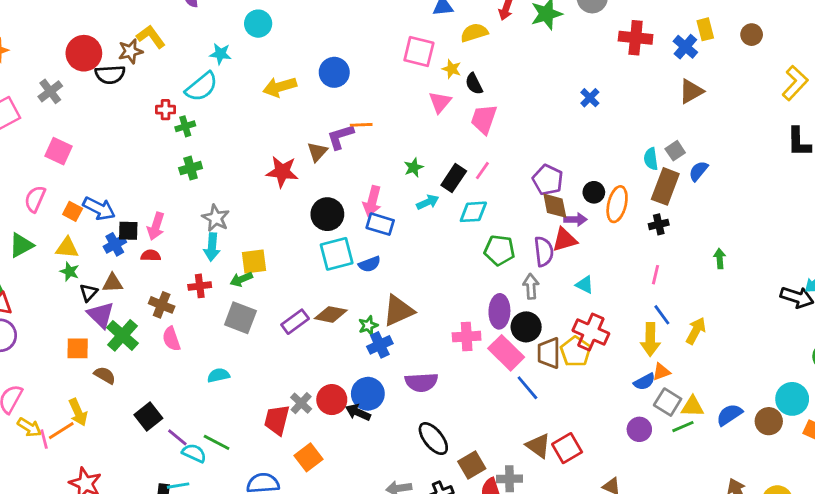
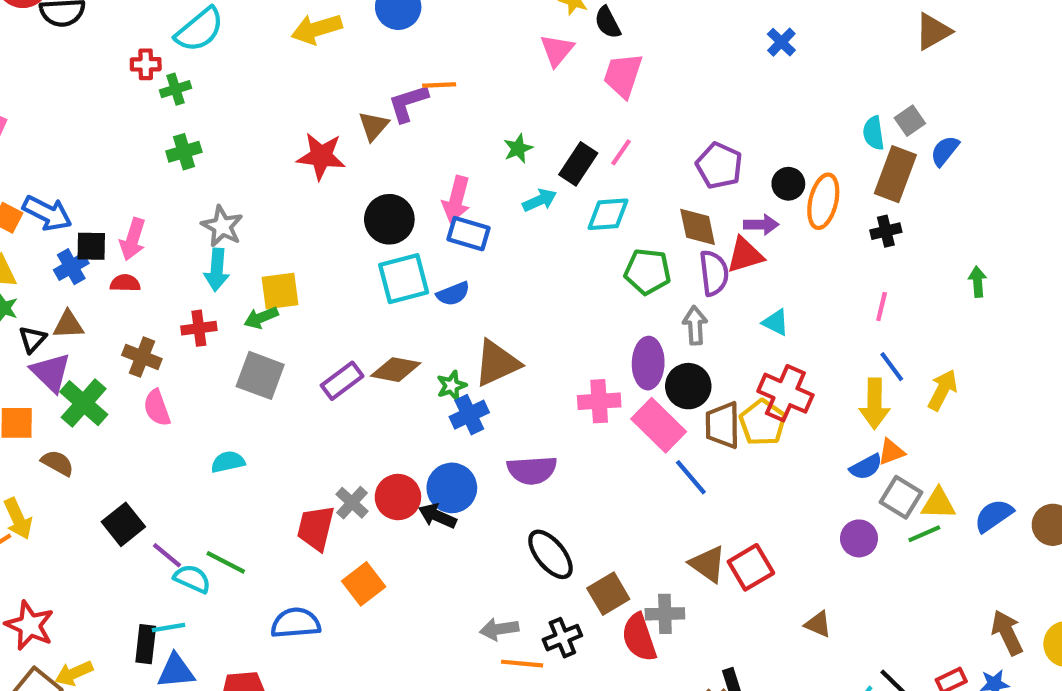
brown diamond: (555, 206) -> (698, 227), moved

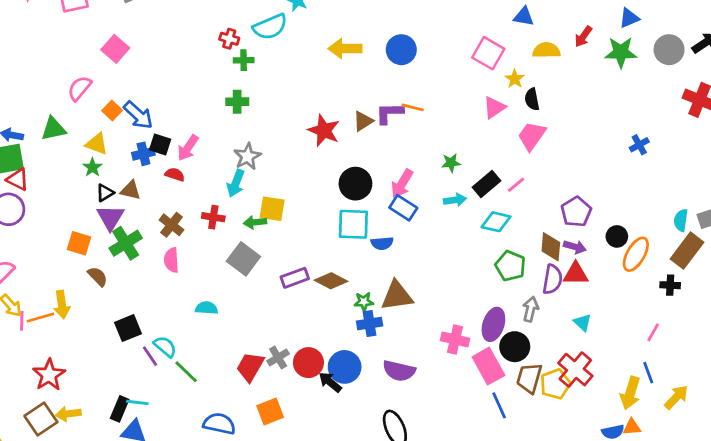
purple arrow: (761, 225) -> (575, 247), moved
cyan semicircle: (192, 579) -> (165, 347), moved

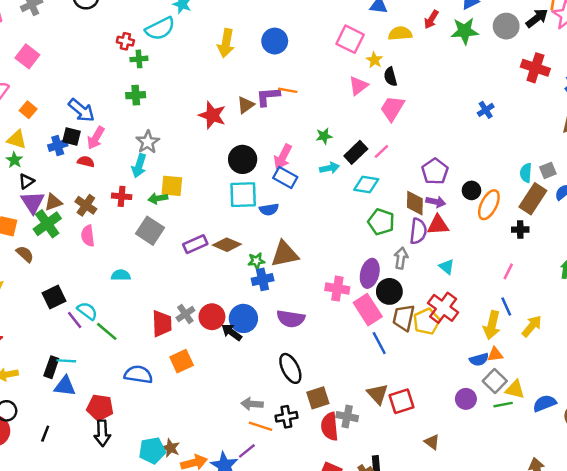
yellow arrow: (345, 49) -> (226, 43), turned -76
blue arrow: (138, 115) -> (81, 110), moved
brown triangle: (131, 190) -> (53, 202), moved, turned -30
red trapezoid: (250, 367) -> (162, 324), turned 152

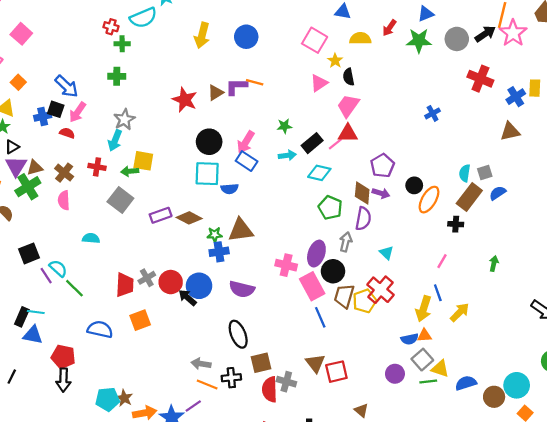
red triangle: (438, 225) -> (348, 133), moved

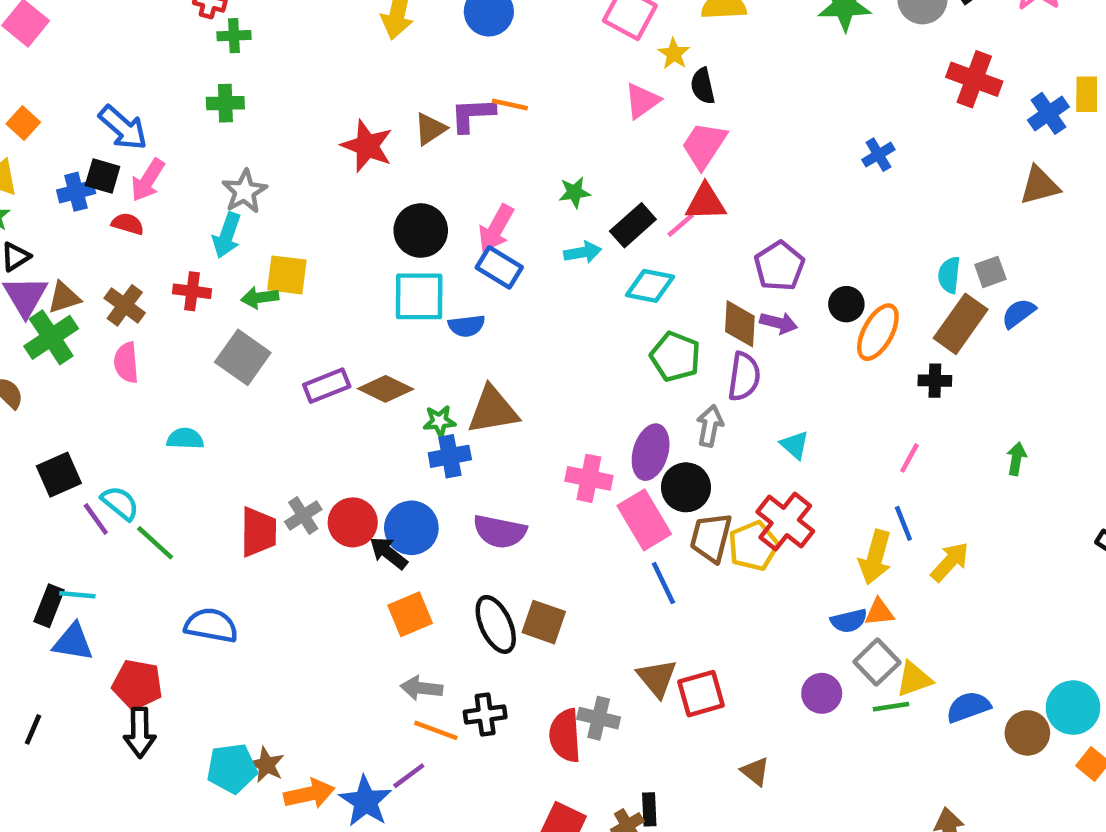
orange square: (140, 320) -> (410, 614), moved
brown square: (261, 363) -> (544, 622), moved, turned 35
yellow triangle: (440, 369) -> (914, 679), turned -36

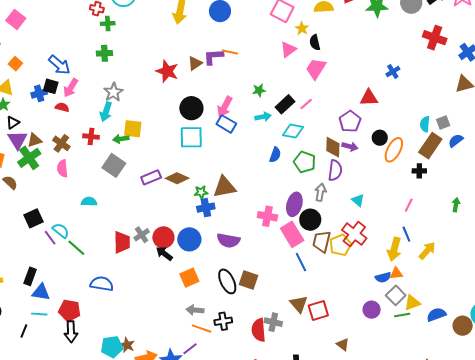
red triangle: (706, 202) -> (369, 98), moved
blue semicircle: (467, 326) -> (275, 155), moved, turned -63
black arrow: (389, 553) -> (164, 254), moved
cyan line: (77, 595) -> (39, 314), moved

